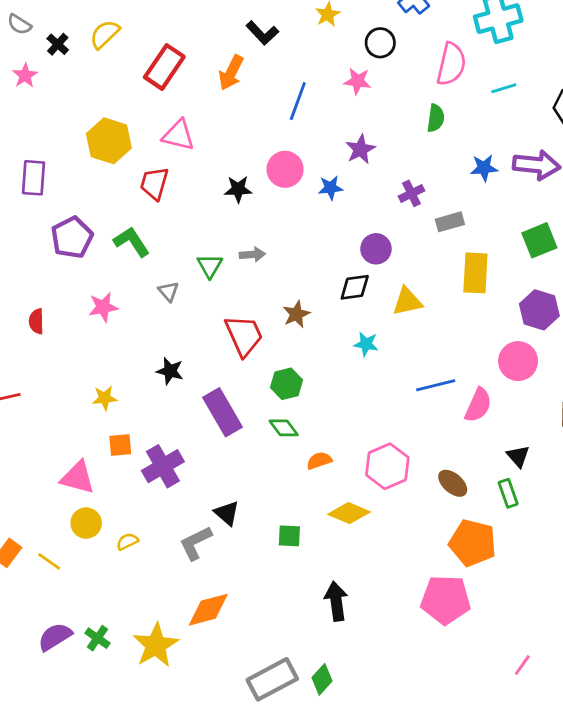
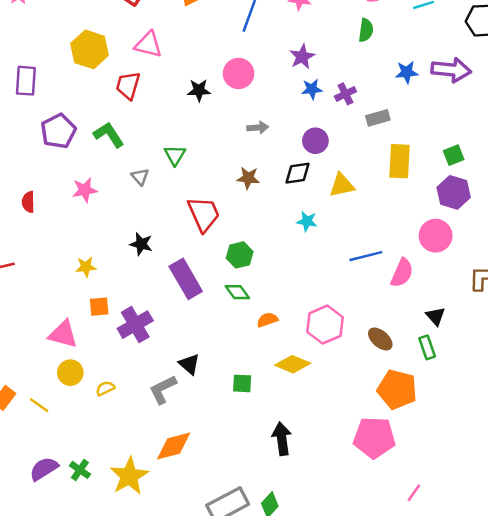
blue star: (331, 188) -> (312, 89), moved
green square: (539, 240) -> (454, 155), moved, size x0.7
gray arrow: (252, 255) -> (258, 128), moved
brown star: (296, 314) -> (248, 178), moved, turned 30
pink line: (522, 665) -> (414, 493), moved

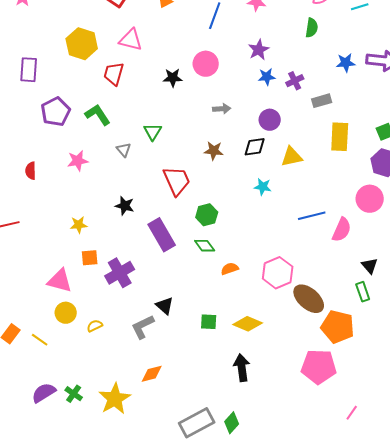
brown ellipse: (380, 339) -> (309, 299), moved, size x1.5
yellow diamond: (293, 364) -> (248, 324), moved
orange diamond: (174, 446) -> (152, 374), size x0.7

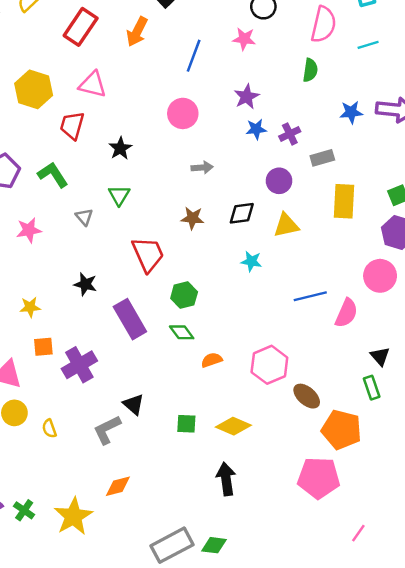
black star: (173, 78) -> (120, 148), moved, turned -30
purple circle: (270, 120) -> (279, 181), moved
brown ellipse: (309, 299) -> (307, 396), size x0.7
yellow semicircle: (95, 326) -> (49, 429), turned -84
green diamond: (232, 423) -> (214, 545), turned 55

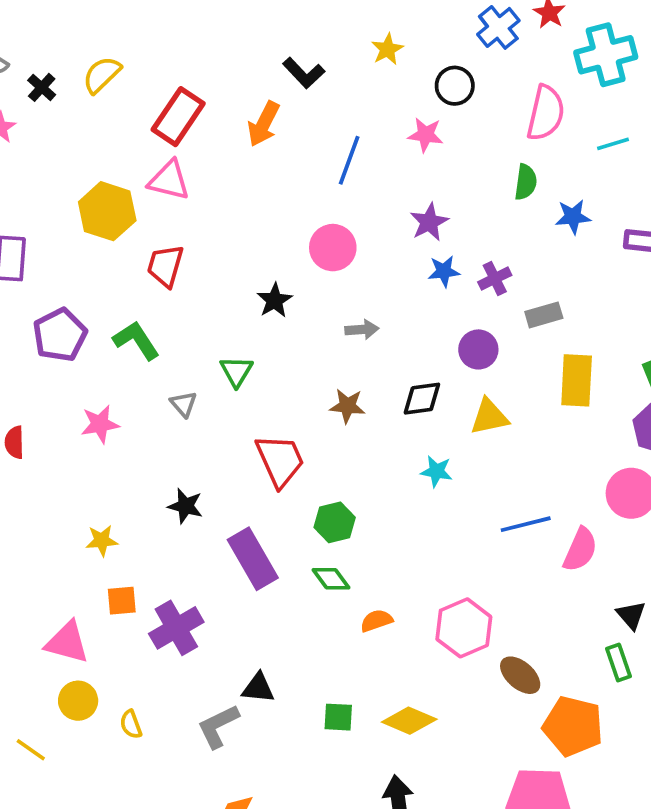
pink triangle: (93, 85) -> (169, 180), moved
blue star: (351, 112) -> (573, 217), moved
black star: (120, 148) -> (275, 300), moved
black triangle: (133, 404) -> (258, 688), turned -35

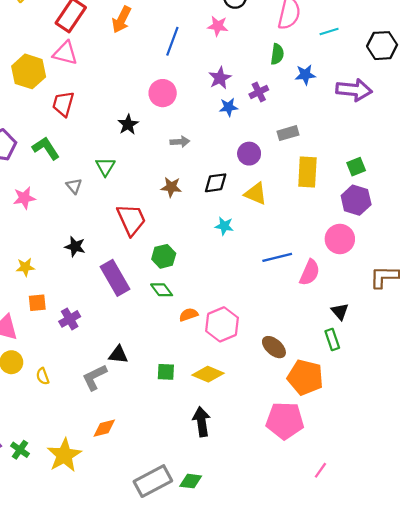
purple cross: (495, 279) -> (259, 92), moved
yellow triangle: (489, 417) -> (256, 194), turned 35
purple cross: (176, 628) -> (70, 319), size x0.7
pink hexagon: (464, 628) -> (222, 324), moved

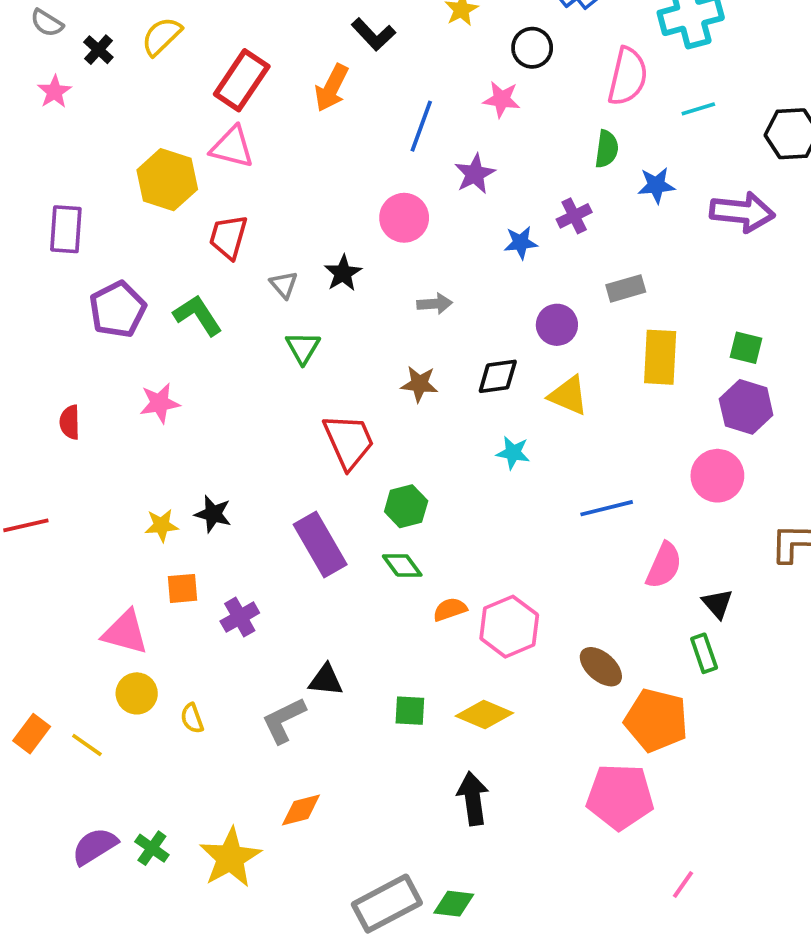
purple star: (220, 78) -> (475, 174), moved
green square: (356, 167) -> (746, 348), turned 36
gray triangle: (74, 186) -> (284, 285), moved
black star: (75, 247) -> (213, 514), moved
pink semicircle: (310, 273) -> (664, 565), moved

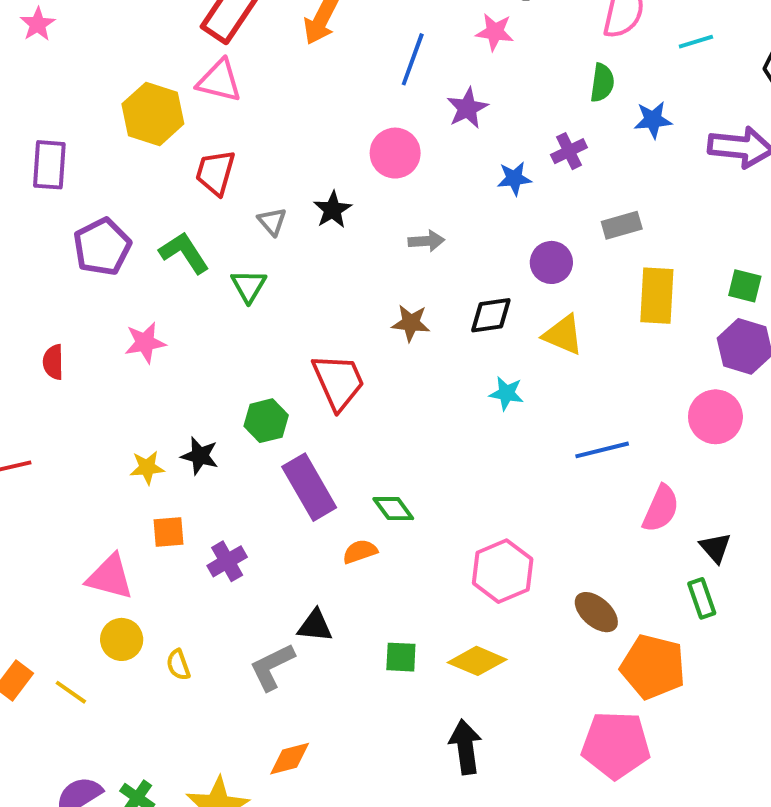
green triangle: (303, 348) -> (249, 286), moved
green hexagon: (406, 506) -> (266, 421), moved
orange semicircle: (450, 609) -> (360, 552), moved

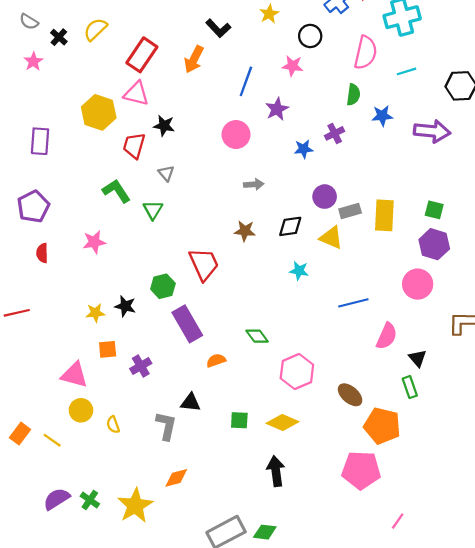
black star: (333, 210) -> (164, 126), moved, turned -30
gray rectangle: (622, 225) -> (350, 211), moved
purple pentagon: (102, 247) -> (33, 207), moved
green diamond: (393, 509) -> (257, 336), moved
gray L-shape: (272, 667) -> (166, 426), turned 128

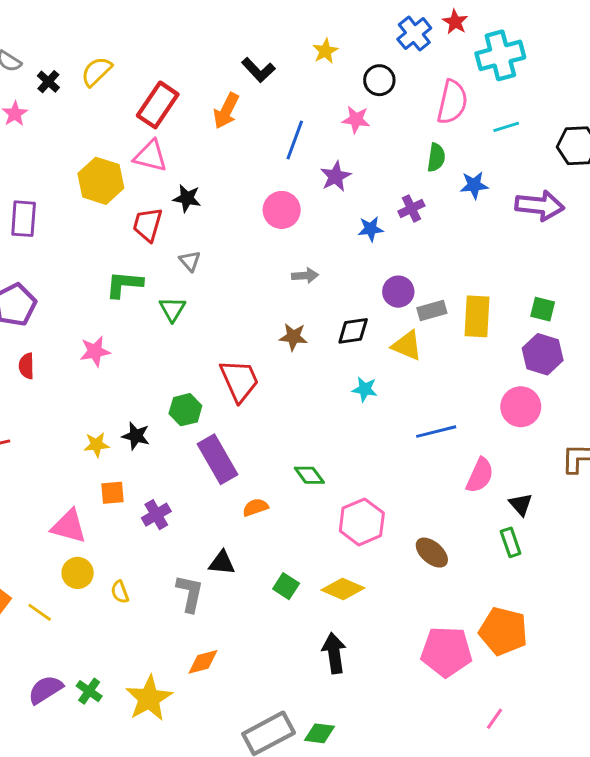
green L-shape: (116, 191) -> (124, 284), turned -52
green square: (239, 420) -> (286, 586), turned 30
orange pentagon: (382, 426) -> (503, 631), moved

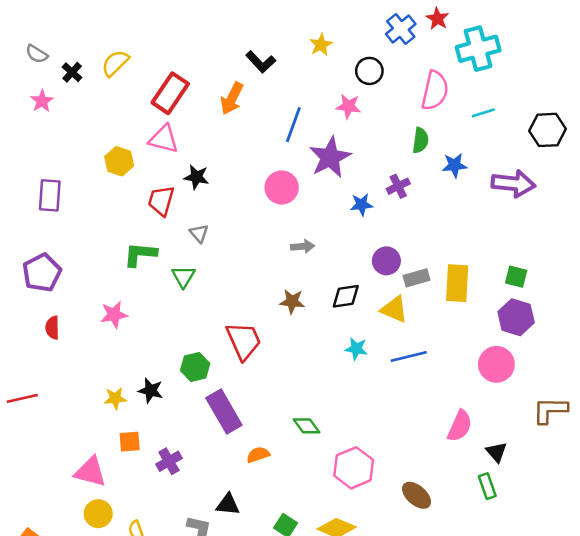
purple star: (336, 176) -> (330, 157), size x1.5
yellow hexagon: (101, 181) -> (119, 161), size x0.7
blue line: (436, 432) -> (409, 356), moved

